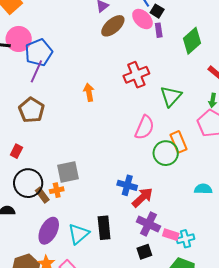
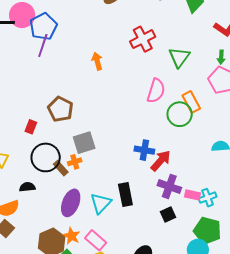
brown pentagon: (31, 110) -> (60, 109), moved

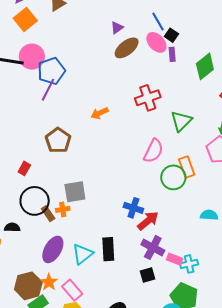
orange arrow: (97, 61) -> (100, 113), turned -108
brown pentagon: (60, 109) -> (58, 140), moved

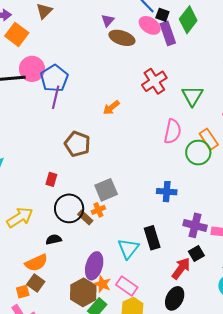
brown ellipse: (127, 48) -> (122, 38), turned 70
purple rectangle: (172, 54) -> (168, 33), size x1.6
green diamond: (205, 66) -> (188, 20), moved
red arrow: (148, 221) -> (181, 268), moved
purple ellipse: (53, 249) -> (94, 266), moved

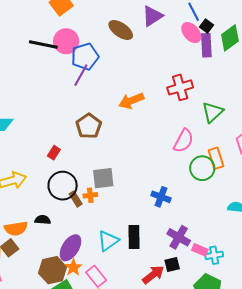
purple triangle: (108, 20) -> (152, 16), size x1.6
brown ellipse: (122, 38) -> (121, 30), moved
orange arrow: (111, 108) -> (131, 101), size x1.4
black semicircle: (54, 240) -> (43, 220), moved

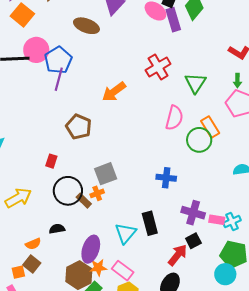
orange semicircle: (16, 229) -> (33, 244), size x0.7
orange star: (73, 267) -> (98, 268), turned -30

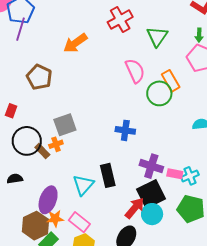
pink semicircle: (174, 118) -> (135, 71), turned -40
black square: (193, 241) -> (151, 194), size x1.8
cyan circle: (225, 274) -> (152, 214), moved

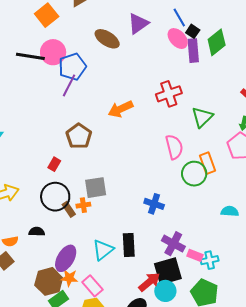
red rectangle: (11, 111) -> (54, 164), moved

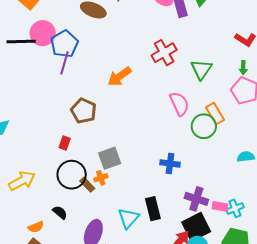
black semicircle: (37, 232) -> (60, 212), turned 49

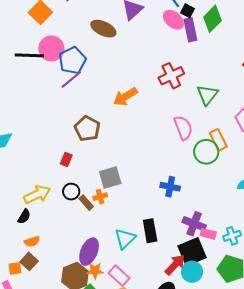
purple line: (65, 63) -> (71, 80), turned 30
black circle: (72, 175) -> (71, 192), size x0.6
yellow arrow: (22, 181) -> (37, 194), moved
pink rectangle: (220, 206) -> (208, 234), moved
black semicircle: (60, 212) -> (24, 216), moved, turned 77

